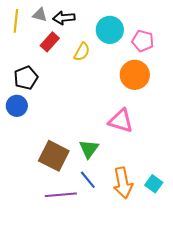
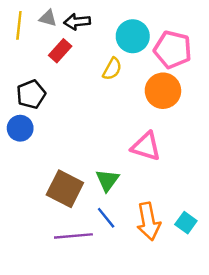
pink pentagon: (143, 41) -> (173, 50), size x1.4
yellow semicircle: (82, 52) -> (112, 69), moved

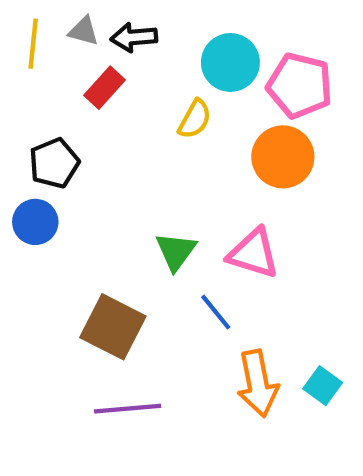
green triangle: (107, 180) -> (176, 251), moved
blue line: (106, 218) -> (216, 312), moved

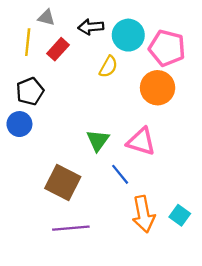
black arrow: (134, 37) -> (91, 27), moved
yellow line: (33, 44) -> (28, 42), moved

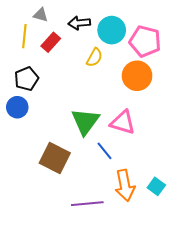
green triangle: (98, 140) -> (85, 121), size x1.4
purple line: (71, 228) -> (87, 204), moved

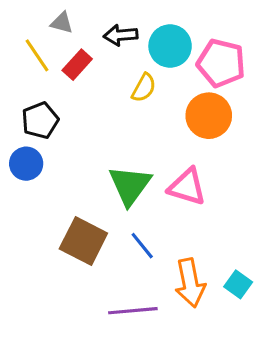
yellow line: (24, 36) -> (37, 55), turned -40
blue line: (105, 151) -> (142, 246), moved

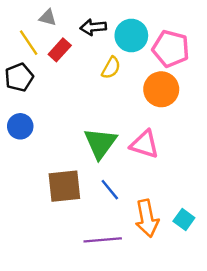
black pentagon: (40, 120) -> (19, 77), moved
brown square: (83, 241) -> (64, 186), turned -33

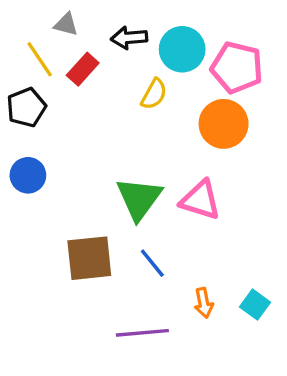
orange arrow: (147, 218) -> (204, 303), size x0.6

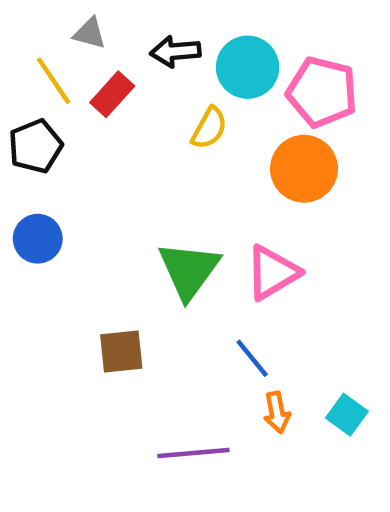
pink triangle: (200, 200) -> (272, 273), turned -48
brown square: (89, 258) -> (121, 352), size x0.7
blue line: (152, 263) -> (252, 358), moved

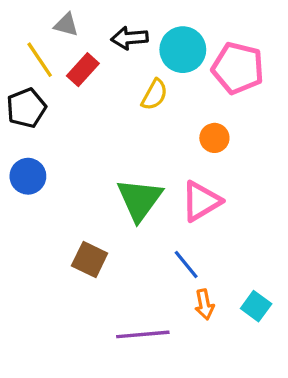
orange circle: (304, 169) -> (214, 138), moved, size x0.6
brown square: (121, 352) -> (90, 259), turned 32

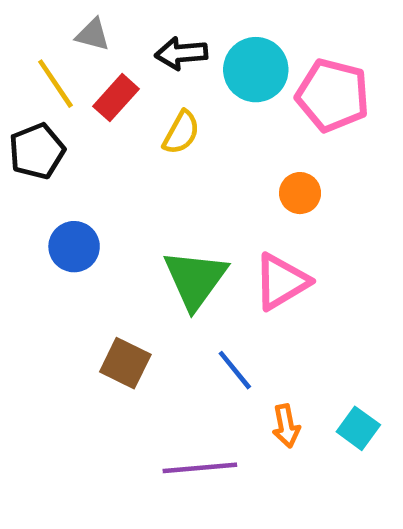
yellow semicircle: (154, 95) -> (181, 132), moved
blue circle: (28, 176) -> (74, 247), moved
blue line: (186, 264) -> (235, 370), moved

